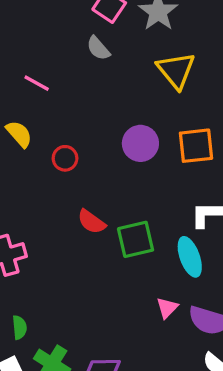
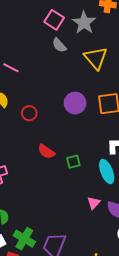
gray semicircle: (98, 48) -> (59, 45), moved
green square: (136, 239) -> (73, 162), size x0.6

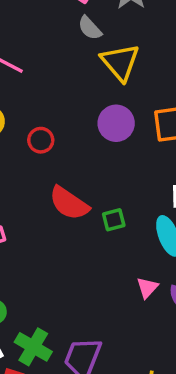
yellow triangle: (96, 58) -> (120, 62), moved
red semicircle: (46, 151) -> (69, 203), size x1.4

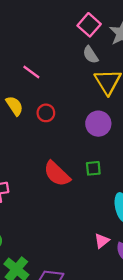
red circle: (41, 140) -> (46, 113), moved
green square: (114, 220) -> (93, 168), moved

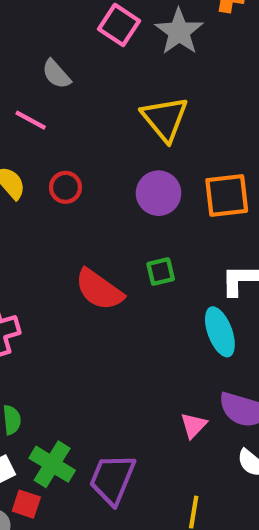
gray semicircle: (91, 55) -> (56, 74), moved
pink triangle: (102, 241) -> (193, 425), moved

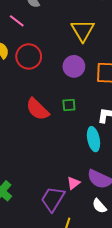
red circle: (65, 187) -> (29, 56), size x1.6
purple trapezoid: (112, 479) -> (53, 199), moved

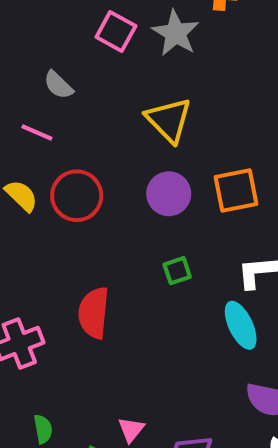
red semicircle: (37, 109) -> (94, 313), moved, turned 65
pink triangle: (73, 183) -> (131, 430), moved

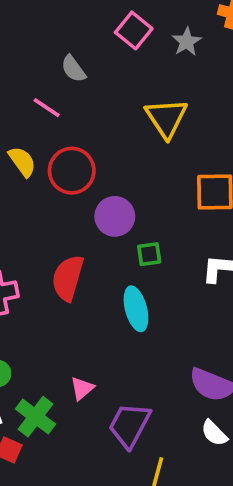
gray star: (176, 33) -> (187, 42), size x0.7
purple circle: (169, 194) -> (115, 216), moved
cyan ellipse: (241, 325) -> (136, 309), moved

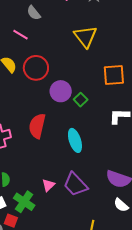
green square: (149, 254) -> (81, 100), moved, turned -32
purple trapezoid: (130, 425) -> (75, 184), moved, turned -68

